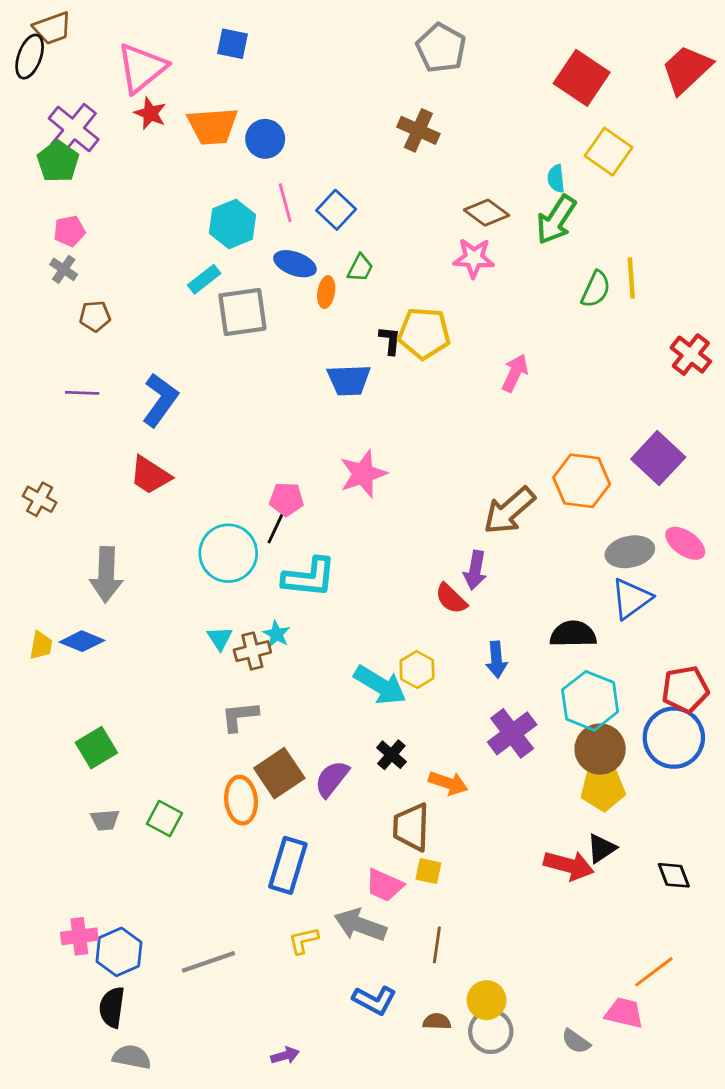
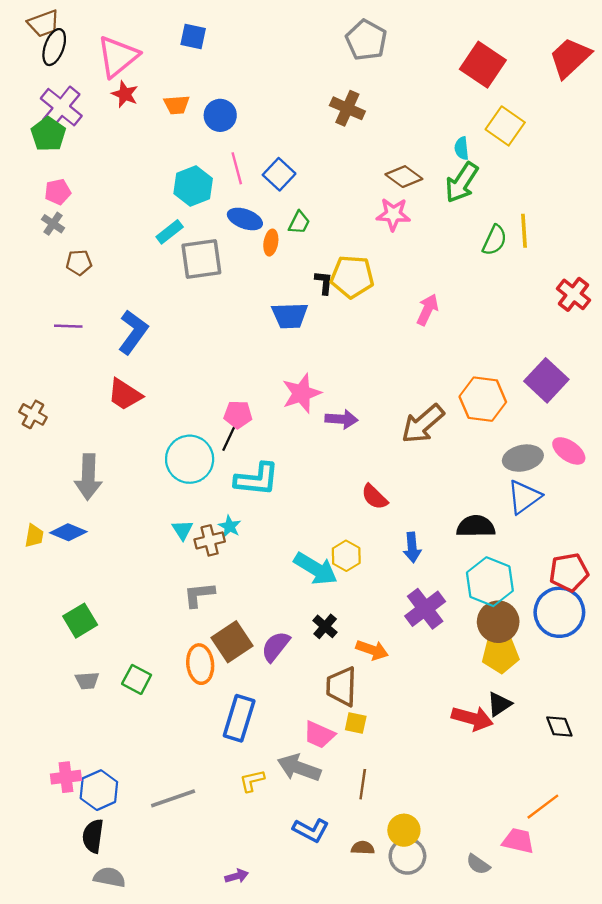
black ellipse: (30, 57) -> (54, 47), moved
orange trapezoid: (213, 126) -> (177, 105), size x0.6
purple arrow: (475, 570) -> (342, 419), moved, turned -96

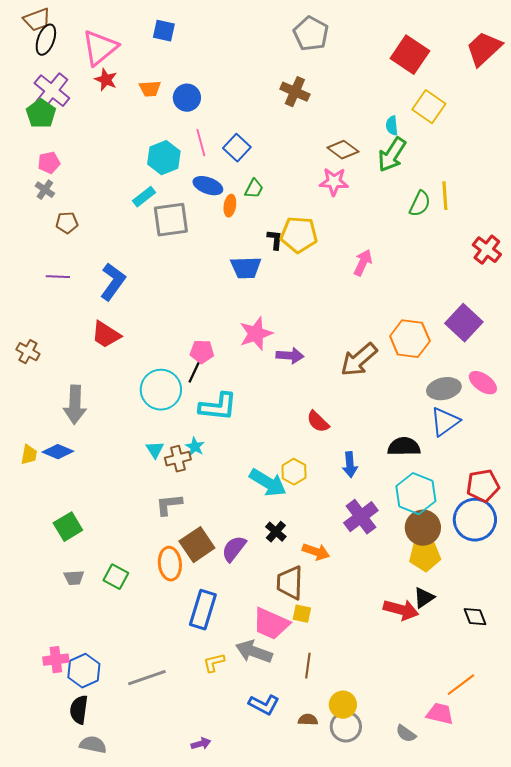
pink trapezoid: (319, 735) -> (271, 624), size x1.4

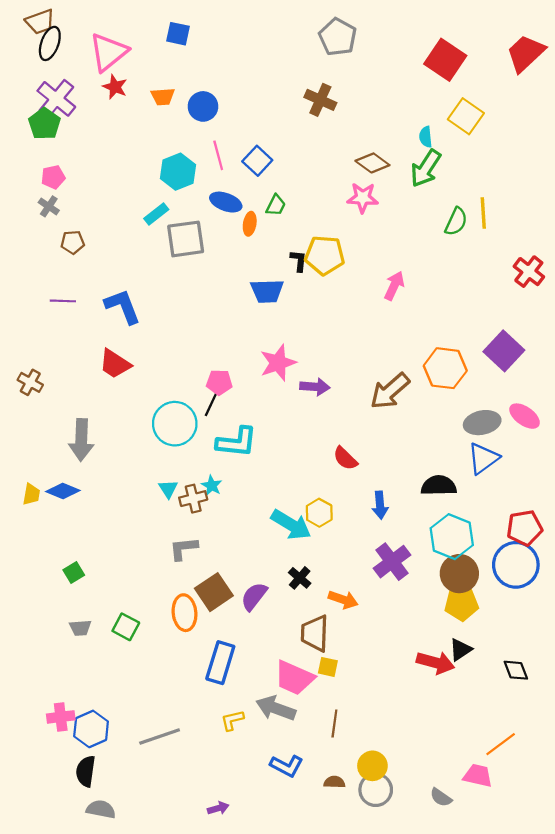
blue L-shape: (113, 282) -> (123, 306), turned -57
green square: (68, 527) -> (74, 572), size x0.7

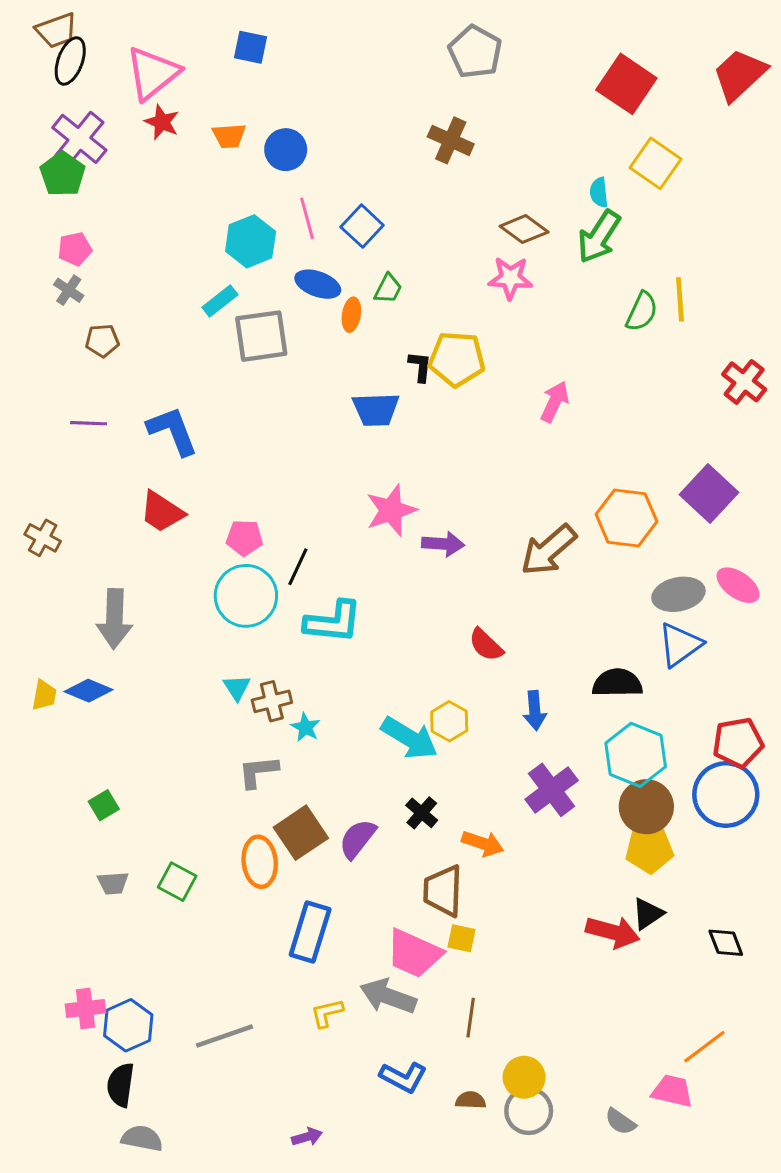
pink pentagon: (219, 382) -> (244, 538), moved
cyan star: (212, 486) -> (306, 727), moved

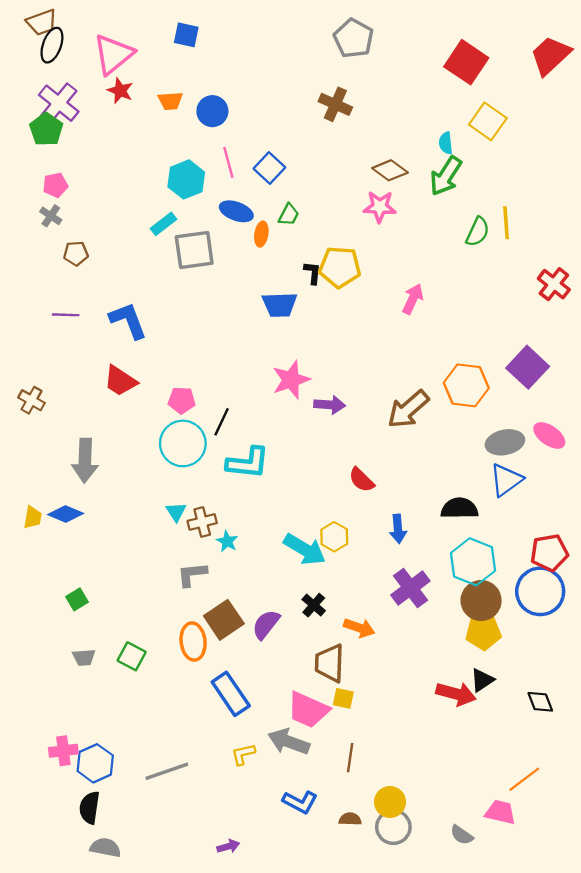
blue rectangle: (310, 932) -> (231, 694), turned -51

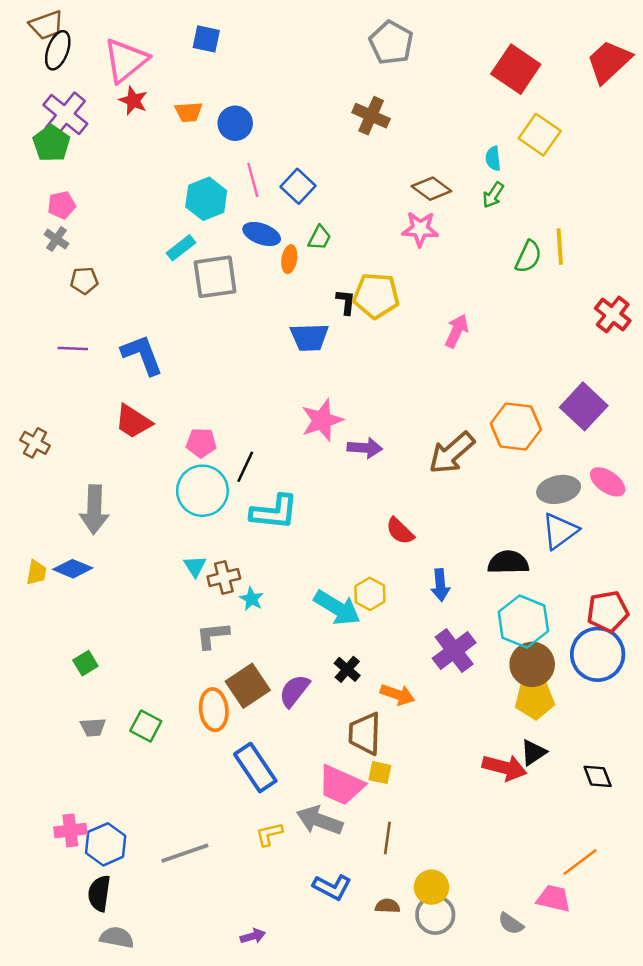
green arrow: (446, 176) -> (493, 195), size x0.6

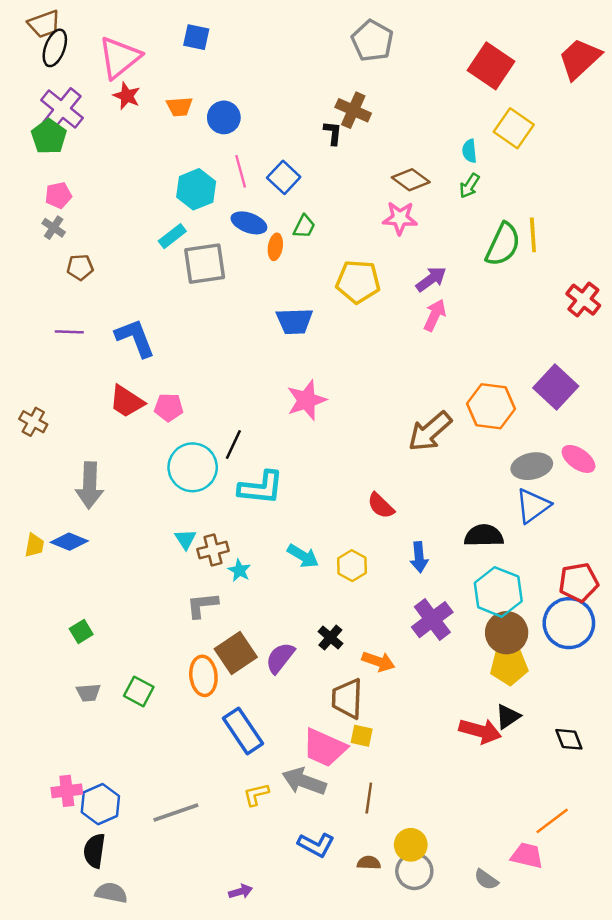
green semicircle: (528, 257) -> (503, 244), size x1.4
black L-shape: (346, 302) -> (333, 133), moved
pink pentagon: (201, 443) -> (169, 407), moved
purple arrow: (365, 448) -> (431, 279), moved, turned -40
cyan arrow: (337, 608) -> (303, 556), moved, size x0.7

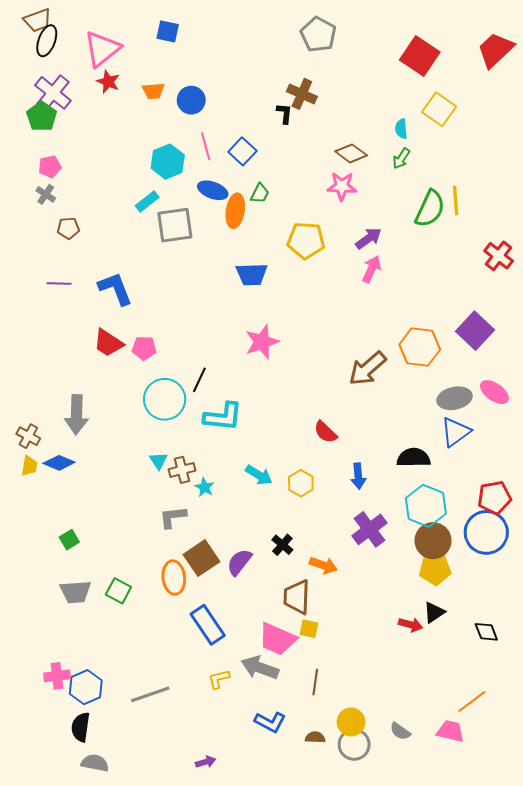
orange ellipse: (275, 247) -> (235, 211), size x1.5
brown cross: (33, 422) -> (28, 436), moved
gray trapezoid: (88, 693) -> (75, 592), size x1.5
red arrow: (480, 731) -> (410, 625), size x0.7
gray semicircle: (486, 880) -> (400, 731), moved

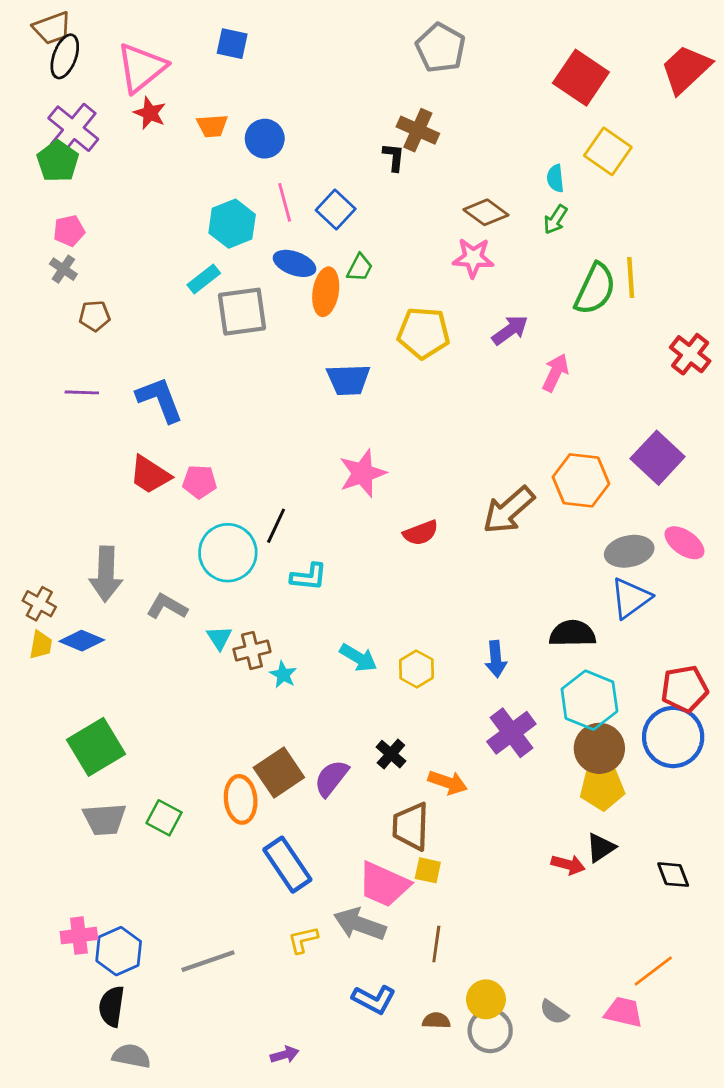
pink arrow: (372, 269) -> (555, 373), moved
cyan L-shape: (223, 417) -> (309, 577), size x0.7
red semicircle: (325, 432) -> (421, 533), moved, turned -65
gray L-shape: (173, 517) -> (167, 607), moved, turned 36
green square: (69, 540) -> (96, 747), size x2.0

